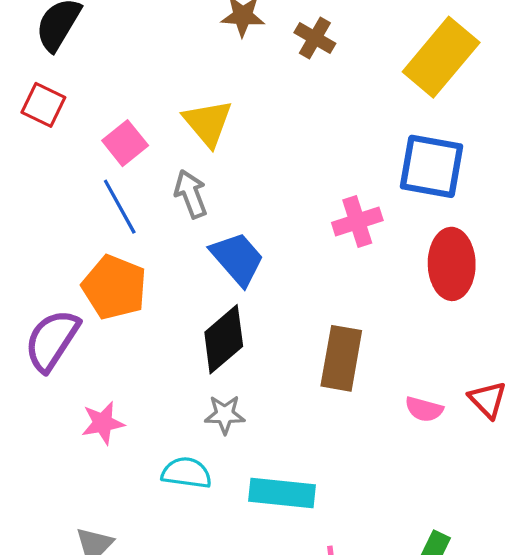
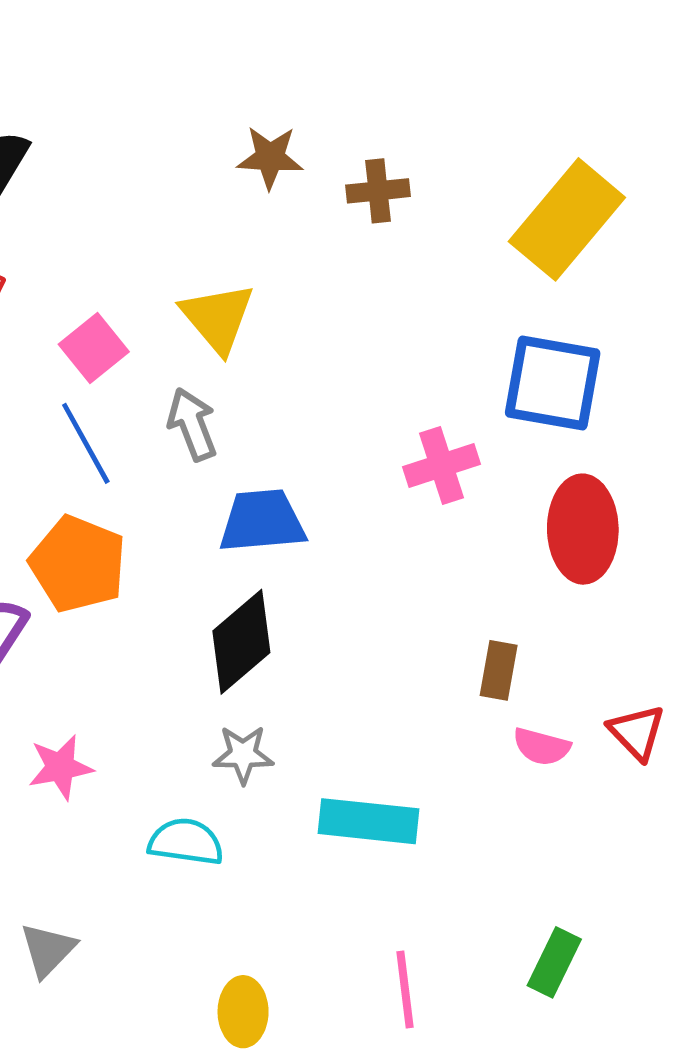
brown cross: (315, 38) -> (378, 191), turned -36
blue trapezoid: (237, 259) -> (262, 521), turned -54
brown rectangle: (341, 358) -> (499, 670), moved, size x0.6
cyan rectangle: (282, 493) -> (368, 821), moved

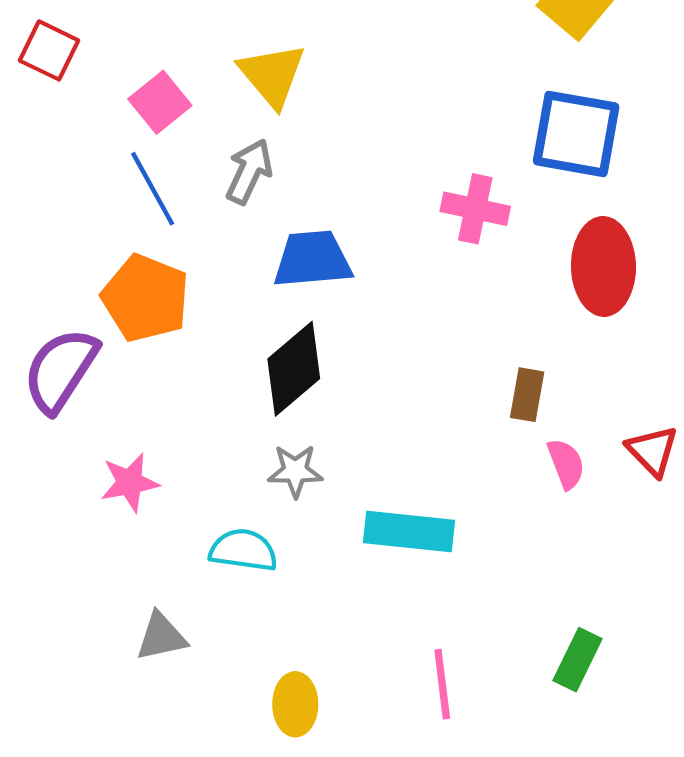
gray arrow: (192, 424) -> (249, 171), turned 46
pink cross: (442, 466) -> (475, 209), turned 30
pink semicircle: (542, 747) -> (566, 464), turned -126
gray triangle: (48, 950) -> (161, 637), moved, turned 34

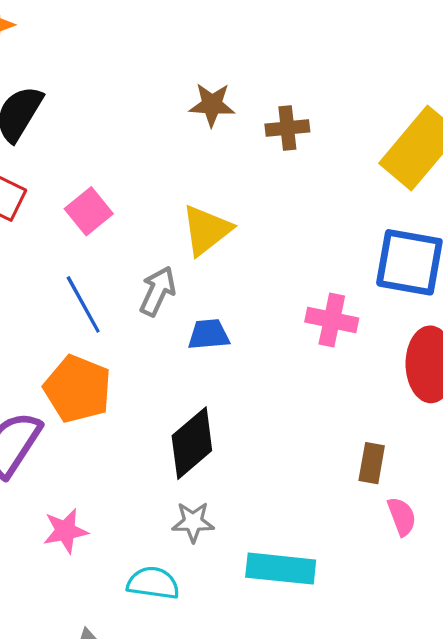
yellow triangle: (272, 75) -> (206, 230), moved, turned 32
pink square: (160, 102) -> (89, 211), moved
blue trapezoid: (313, 259) -> (209, 334), moved, size x0.7

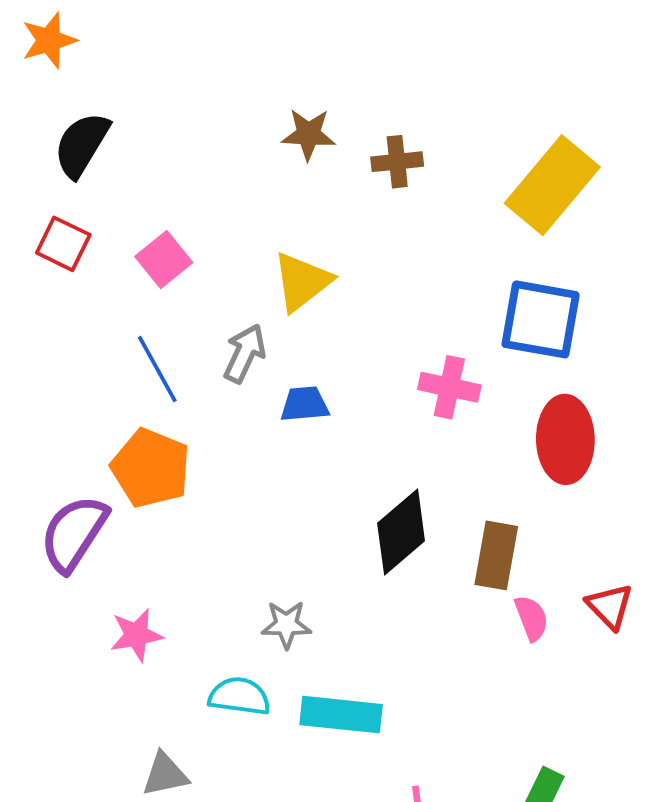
black diamond: (192, 443) -> (401, 532), moved
brown rectangle: (372, 463) -> (496, 555), size x1.4
cyan rectangle: (281, 569) -> (341, 715), moved

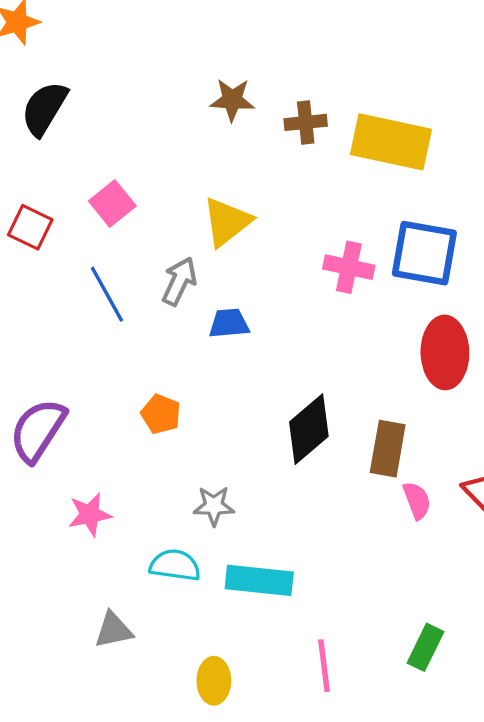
yellow rectangle: (552, 185) -> (391, 142), moved, turned 62
red square: (63, 244) -> (30, 227), moved
pink cross: (449, 387) -> (349, 267), moved
orange pentagon: (151, 468) -> (161, 414), moved, size x0.6

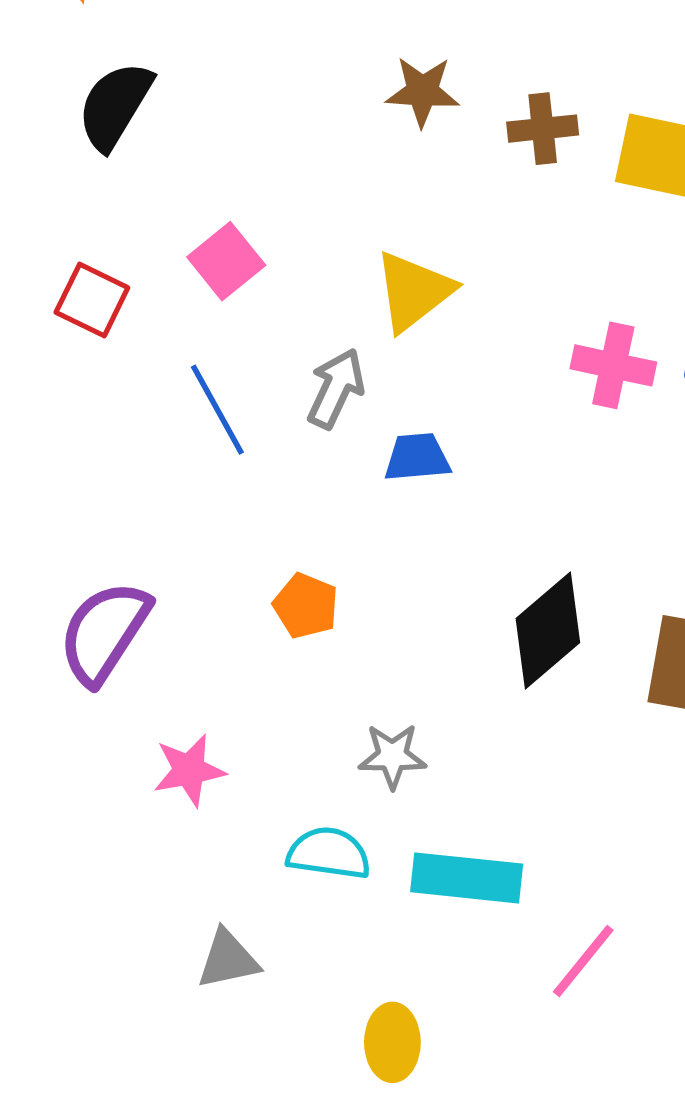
pink line: (324, 666) -> (583, 961), moved, turned 46

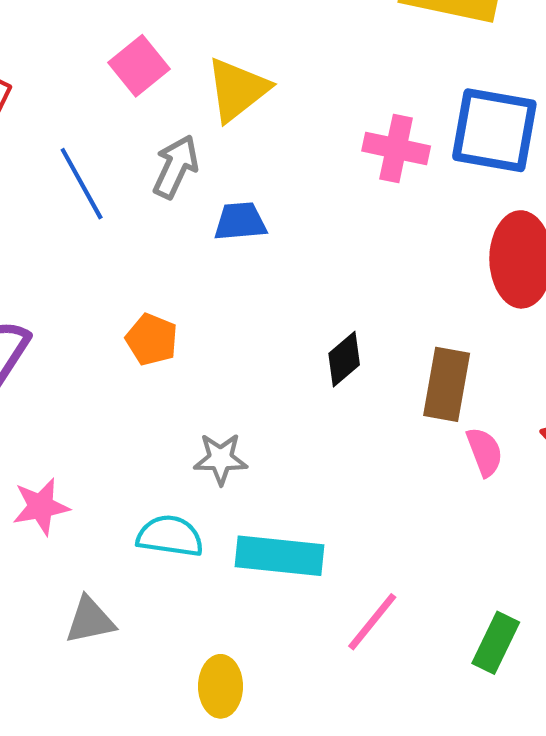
pink square: (226, 261) -> (139, 66), moved
black diamond: (548, 631) -> (344, 359), size x0.6
pink star: (189, 770) -> (41, 507), moved

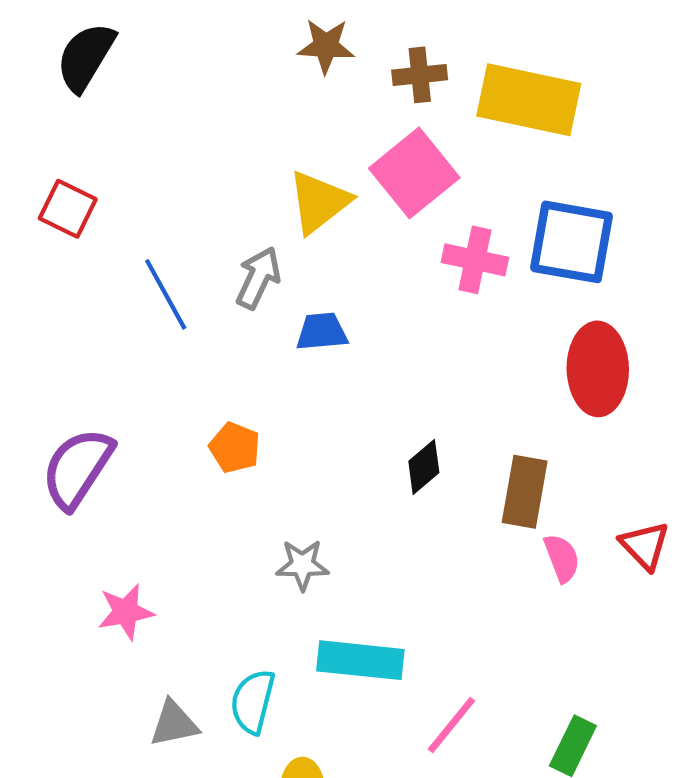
pink square: (139, 66) -> (414, 173), moved, size x1.5
cyan semicircle: (170, 536) -> (253, 702), moved, turned -84

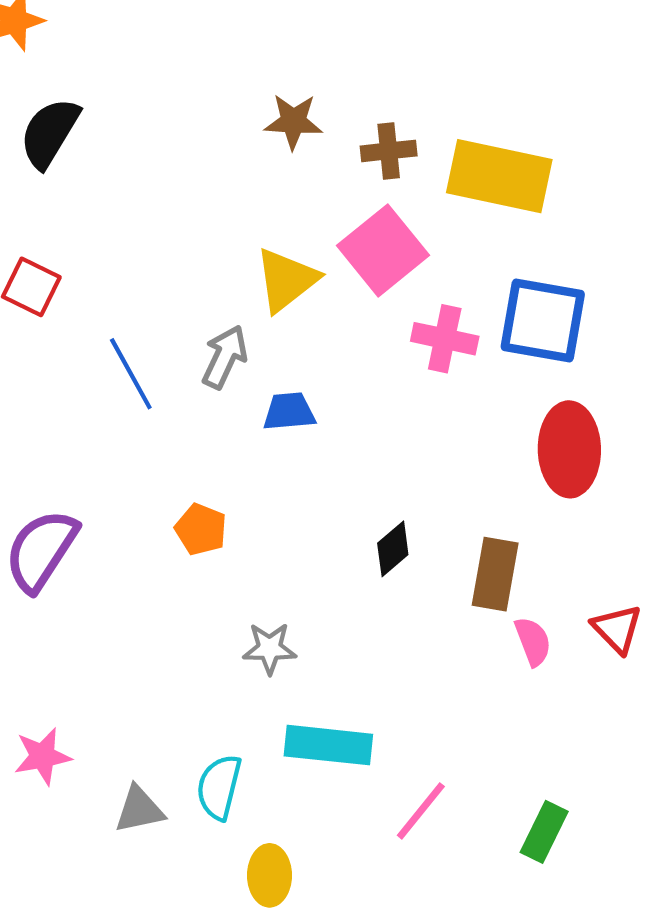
pink star: (126, 612) -> (43, 756), moved

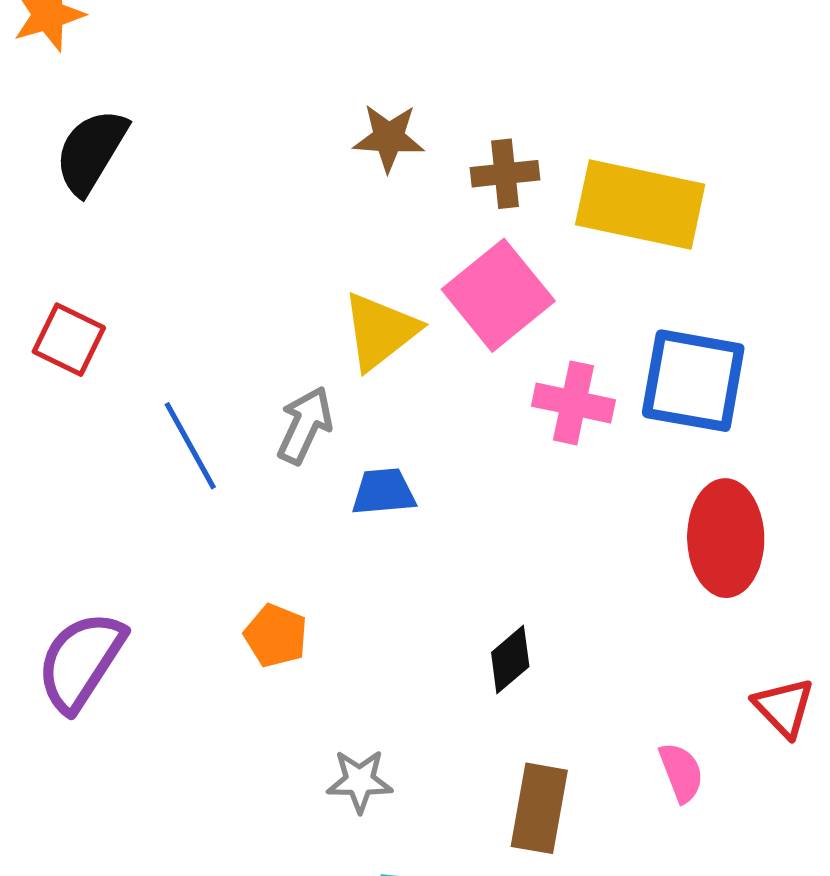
brown rectangle: (495, 574) -> (539, 808), moved
red triangle: (617, 629) -> (784, 707), moved

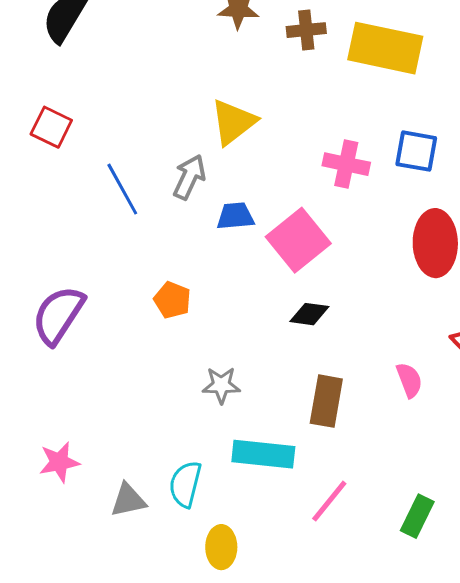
pink square: (498, 295) -> (298, 240), moved
blue square: (693, 381) -> (416, 151), size x0.7
black diamond: (510, 660) -> (309, 314), turned 48

